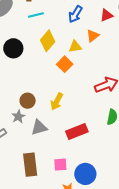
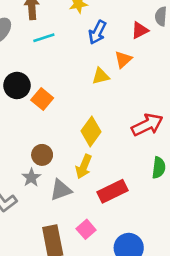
yellow diamond: (48, 41) -> (91, 131), moved
orange square: (65, 64) -> (42, 99), moved
yellow arrow: (57, 102) -> (84, 167), moved
pink square: (60, 165) -> (86, 229), moved, turned -32

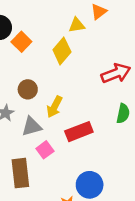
yellow diamond: (91, 131) -> (62, 51), moved
brown circle: (42, 155) -> (28, 89), moved
pink square: (86, 229) -> (45, 150), moved

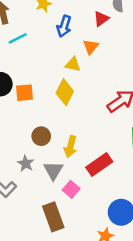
yellow triangle: (77, 25) -> (73, 64), turned 35
orange square: (21, 42) -> (24, 93), turned -36
gray triangle: (32, 127) -> (53, 170), turned -30

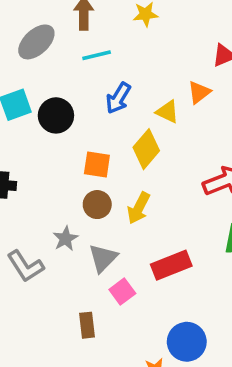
blue arrow: (64, 26) -> (118, 98), moved
orange square: (24, 93) -> (97, 164), moved
yellow arrow: (70, 147) -> (139, 208), moved
brown rectangle: (53, 217) -> (87, 325), size x0.6

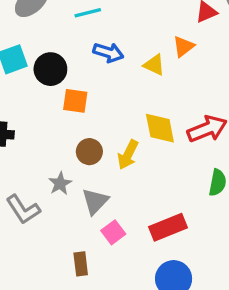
blue arrow: (118, 98) -> (108, 52), turned -104
yellow diamond: (146, 149) -> (160, 128), moved, turned -51
orange square: (97, 164) -> (75, 101), moved
red rectangle: (171, 265) -> (168, 227), moved

